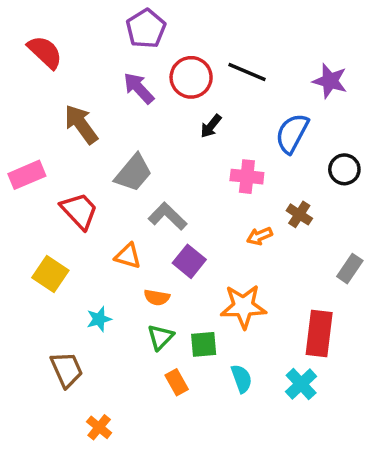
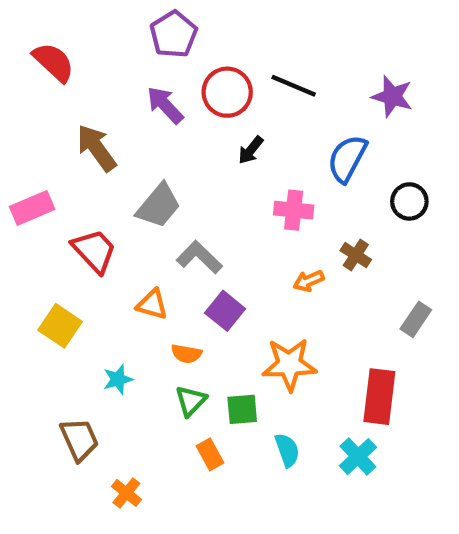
orange cross: (99, 427) -> (126, 493), moved

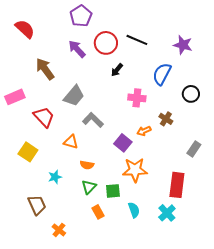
purple square: (225, 311) -> (123, 143), moved

